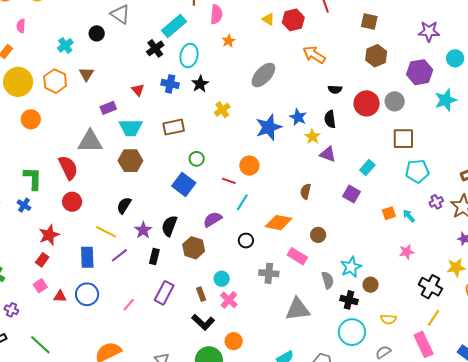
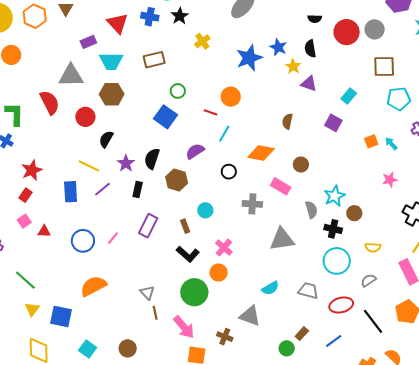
red triangle: (138, 90) -> (118, 23), size x1.6
red circle: (72, 202) -> (85, 117), moved
blue circle: (87, 294) -> (83, 241), moved
pink cross: (229, 300) -> (224, 248), moved

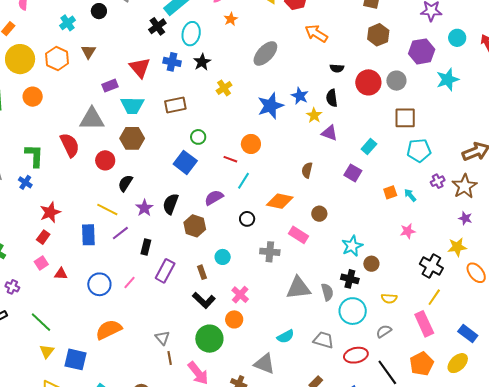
black rectangle: (138, 190) -> (146, 247), moved
gray semicircle: (311, 210) -> (327, 292), moved

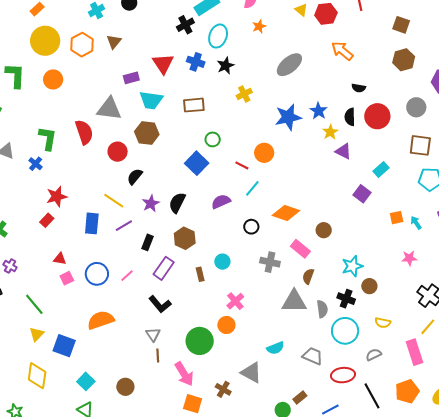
red circle: (368, 82) -> (377, 116), moved
brown semicircle: (307, 170) -> (308, 276), moved
brown hexagon: (195, 226) -> (185, 238), moved
pink square: (41, 263) -> (67, 278), moved
black L-shape: (204, 300) -> (160, 304), moved

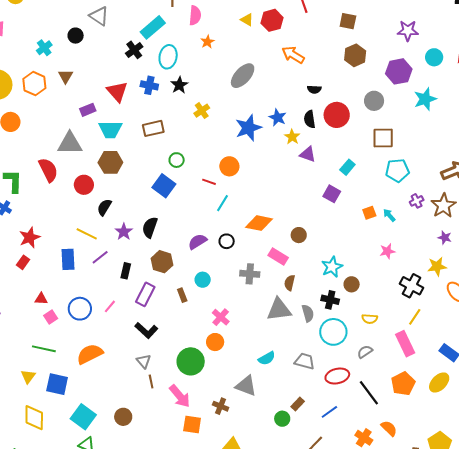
purple semicircle: (221, 202) -> (198, 242), moved
green line: (34, 304) -> (44, 349), moved, turned -30
cyan square: (86, 381) -> (83, 417), size x1.4

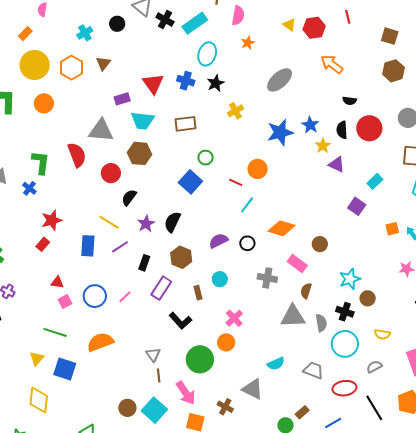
black cross: (134, 50) -> (165, 20), moved, turned -30
black L-shape: (146, 330) -> (180, 321), moved
cyan square: (83, 417) -> (154, 410), moved

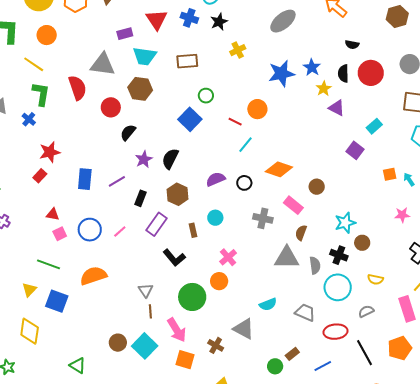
yellow line: (109, 222) -> (34, 64), moved

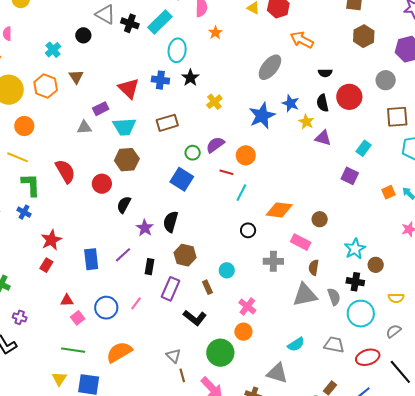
gray ellipse: (283, 21) -> (270, 67), moved
gray triangle: (103, 64) -> (84, 127), moved, size x0.6
purple semicircle: (216, 179) -> (215, 145), moved

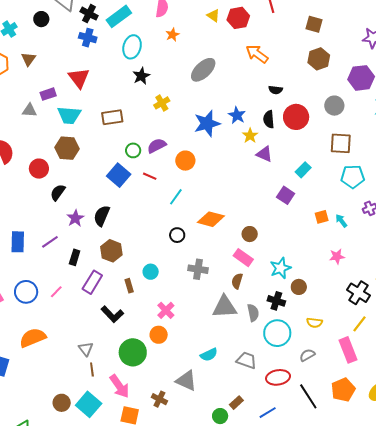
gray ellipse: (270, 67) -> (203, 70), moved
blue cross: (160, 80) -> (88, 38), moved
red line: (226, 172) -> (150, 176), moved
pink rectangle: (301, 242) -> (243, 258), moved

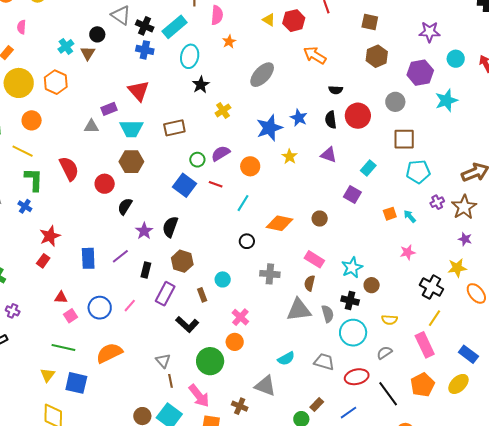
brown triangle: (28, 59) -> (88, 53), moved
yellow star: (250, 136) -> (290, 157), moved
brown circle: (250, 234) -> (320, 219), moved

